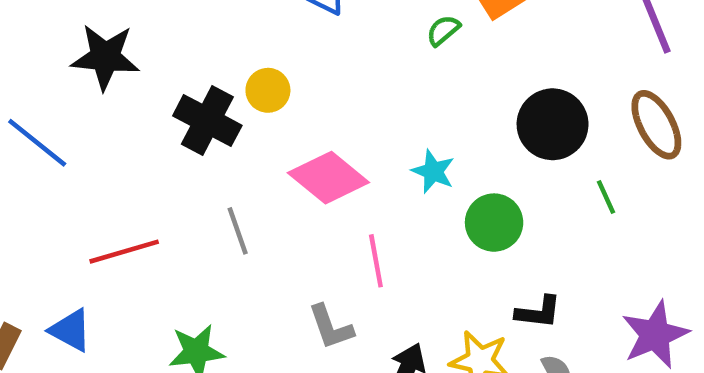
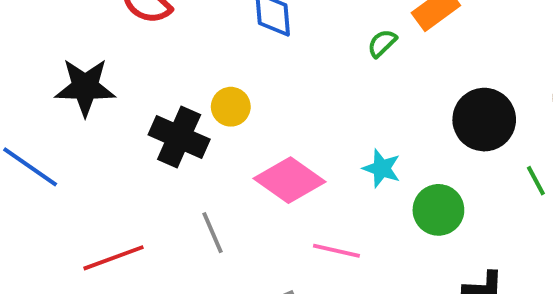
pink line: (376, 261) -> (336, 251), turned -63

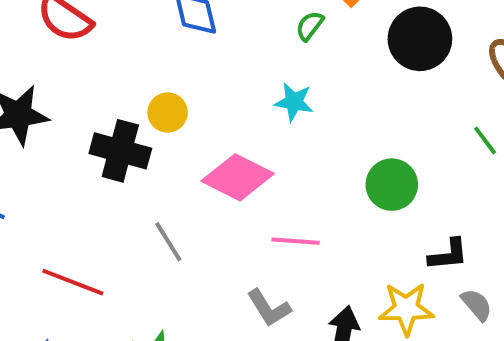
black circle: (484, 120) -> (420, 39), moved
cyan star: (382, 168) -> (294, 102), moved
red line: (113, 258) -> (73, 282), turned 50

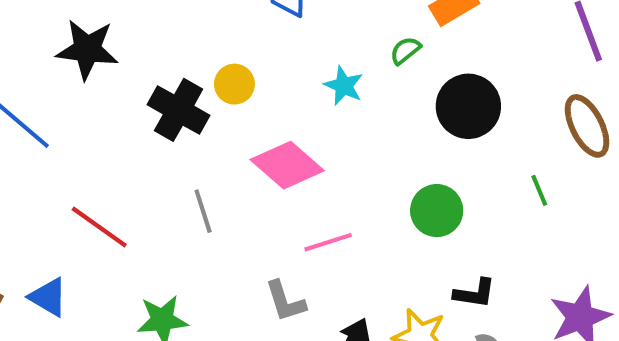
green semicircle: (310, 26) -> (405, 50), moved
black circle: (420, 39) -> (468, 106), moved
cyan star: (294, 102) -> (344, 86), moved
pink line: (296, 241) -> (328, 242), turned -36

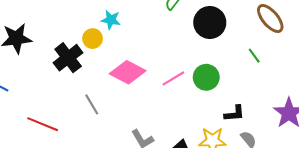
cyan star: (344, 86) -> (111, 20), moved
black cross: (179, 110) -> (68, 58), turned 36
pink line: (328, 242) -> (173, 78), moved

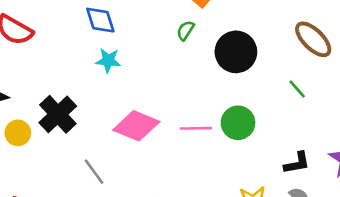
yellow circle: (93, 39) -> (18, 133), moved
pink line: (173, 78) -> (196, 128), turned 35
black L-shape: (234, 113) -> (297, 163), moved

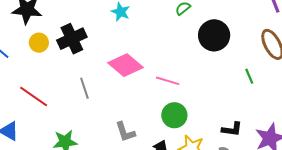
green circle: (238, 123) -> (174, 115), moved

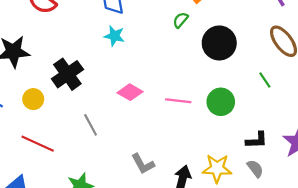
yellow circle: (39, 43) -> (33, 99), moved
pink diamond: (125, 65) -> (130, 92), size x0.7
green circle: (174, 115) -> (221, 102), moved

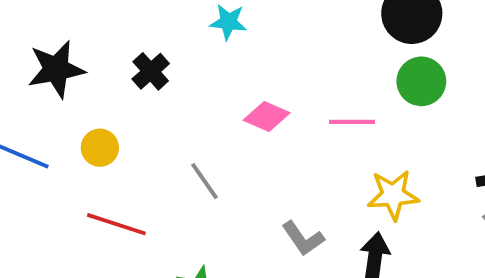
black cross: (67, 74) -> (151, 71), moved, size x0.7
green circle: (221, 102) -> (421, 81), moved
yellow star: (217, 168) -> (393, 195), moved

